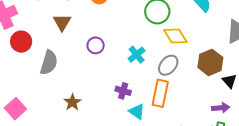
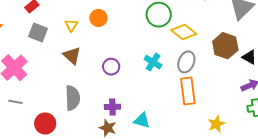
red circle: (21, 42) -> (45, 123), moved
purple cross: (123, 91) -> (112, 107), moved
cyan triangle: (137, 111) -> (142, 121), moved

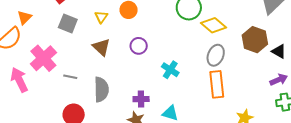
cyan cross: (153, 62) -> (170, 70), moved
purple circle: (111, 67) -> (139, 46), moved
gray line: (15, 102) -> (70, 77), moved

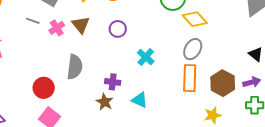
brown hexagon: (255, 40) -> (223, 83), moved
pink cross: (43, 58) -> (57, 28), moved, size x0.6
gray line: (70, 77) -> (33, 21), moved

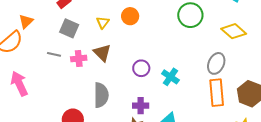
yellow diamond: (195, 19) -> (234, 31), moved
pink cross: (57, 28) -> (79, 58), turned 35
purple circle: (118, 29) -> (141, 68), moved

